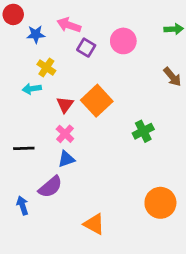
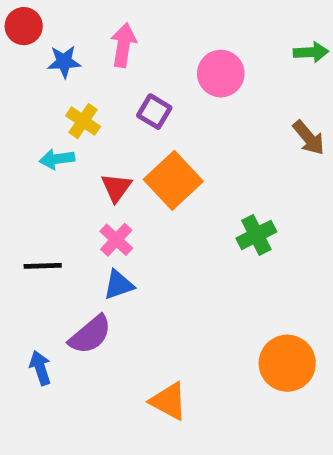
pink arrow: (69, 25) -> (123, 45), turned 80
purple square: (86, 48) -> (154, 112), moved

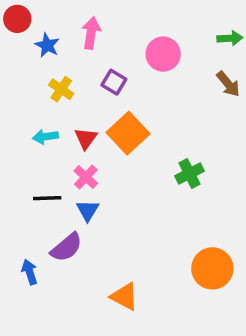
blue star: (64, 62) -> (47, 45), turned 30
brown arrow: (309, 138) -> (228, 84), moved
cyan arrow: (57, 159) -> (45, 137), moved
black line: (43, 266) -> (47, 198), moved
blue triangle: (119, 285) -> (88, 210), turned -40

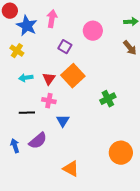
blue star: (47, 45) -> (27, 26), size x1.5
yellow cross: (61, 89) -> (17, 51), moved
pink cross: (86, 177) -> (49, 101), turned -32
blue triangle: (88, 210) -> (63, 121), moved
blue arrow: (30, 272) -> (15, 146), moved

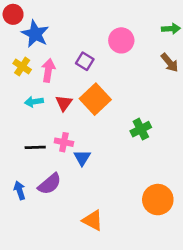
pink arrow: (52, 19) -> (48, 70), moved
pink cross: (49, 101) -> (64, 142), moved

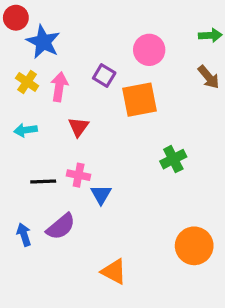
orange square: (95, 99) -> (140, 100), moved, turned 32
cyan arrow: (34, 102) -> (25, 130), moved

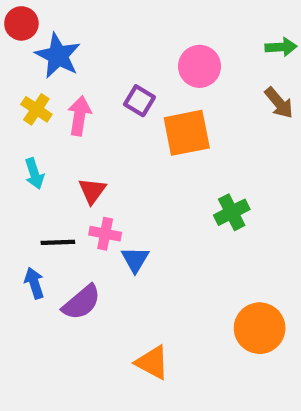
red triangle: (79, 127) -> (92, 191), moved
cyan arrow: (25, 130) -> (34, 174), turned -100
blue arrow: (24, 235) -> (34, 283), moved

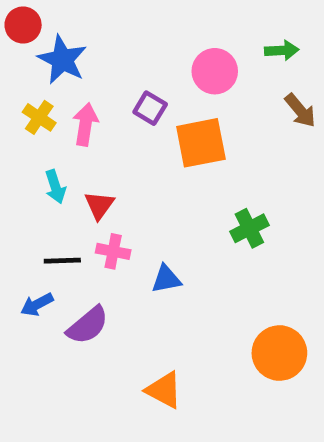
green arrow: (281, 47) -> (282, 50), moved
cyan arrow: (34, 174) -> (55, 187), moved
blue triangle: (135, 259) -> (166, 279), moved, turned 48
blue arrow: (34, 283) -> (37, 305), turned -100

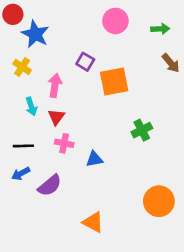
pink circle: (215, 71) -> (115, 21), moved
pink arrow: (85, 124) -> (55, 85), moved
black line: (62, 261) -> (23, 146), moved

